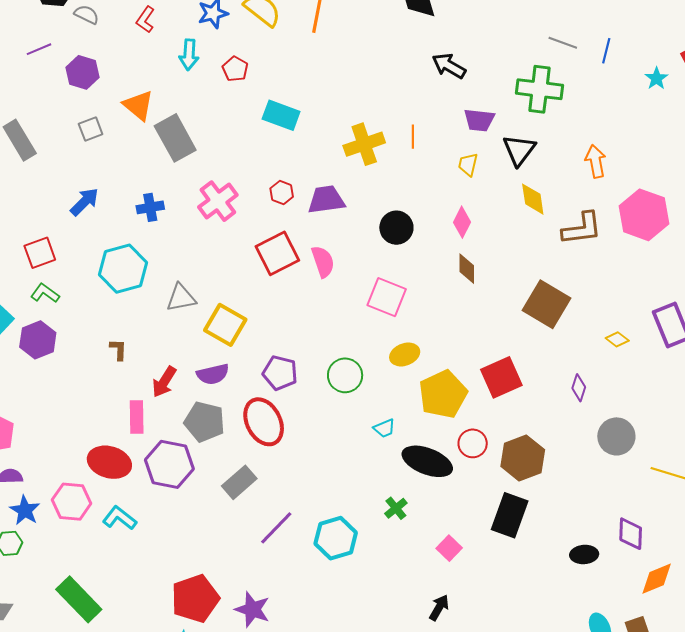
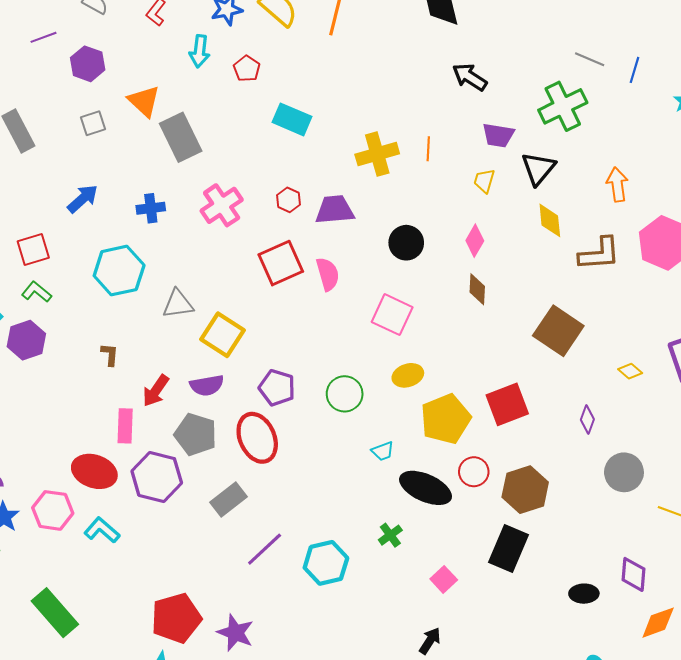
green cross: (539, 89) -> (563, 106), turned -36

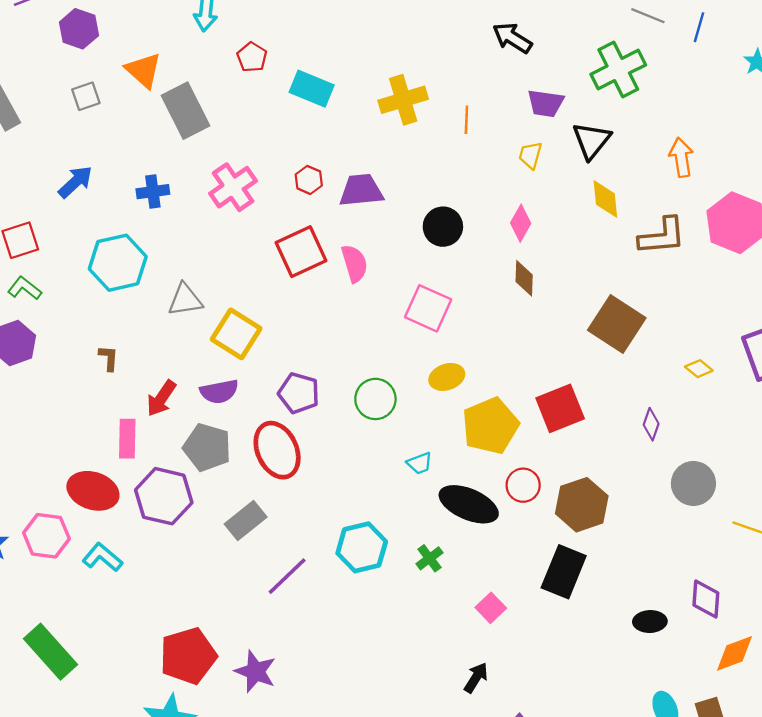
red pentagon: (247, 69) -> (252, 57), moved
yellow cross: (377, 154) -> (403, 100), moved
cyan hexagon: (326, 563) -> (362, 547), moved

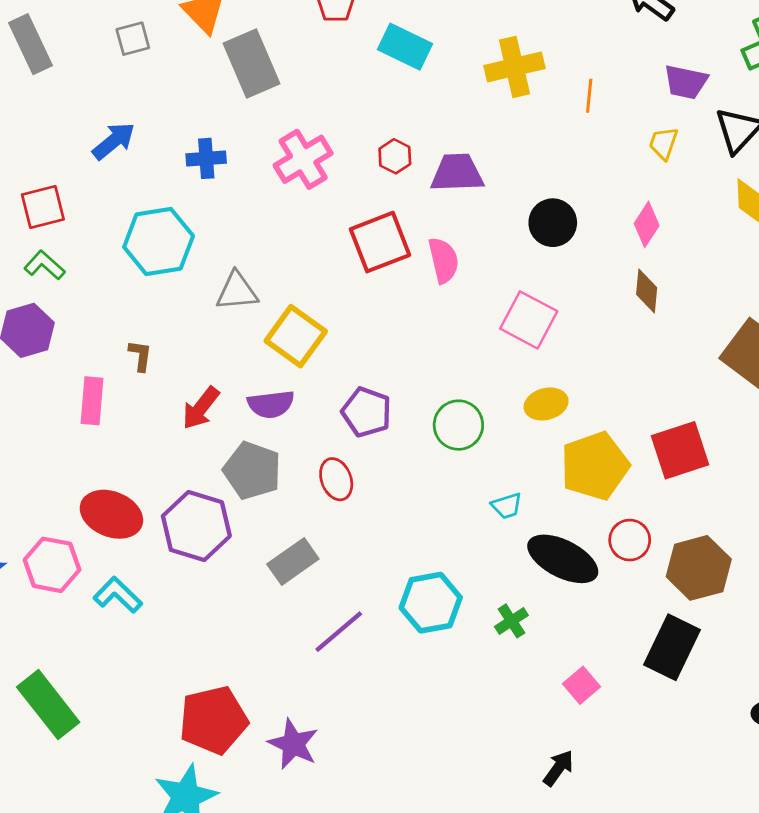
pink rectangle: (127, 439) -> (92, 401), moved
red ellipse: (277, 450) -> (336, 479), size x0.6

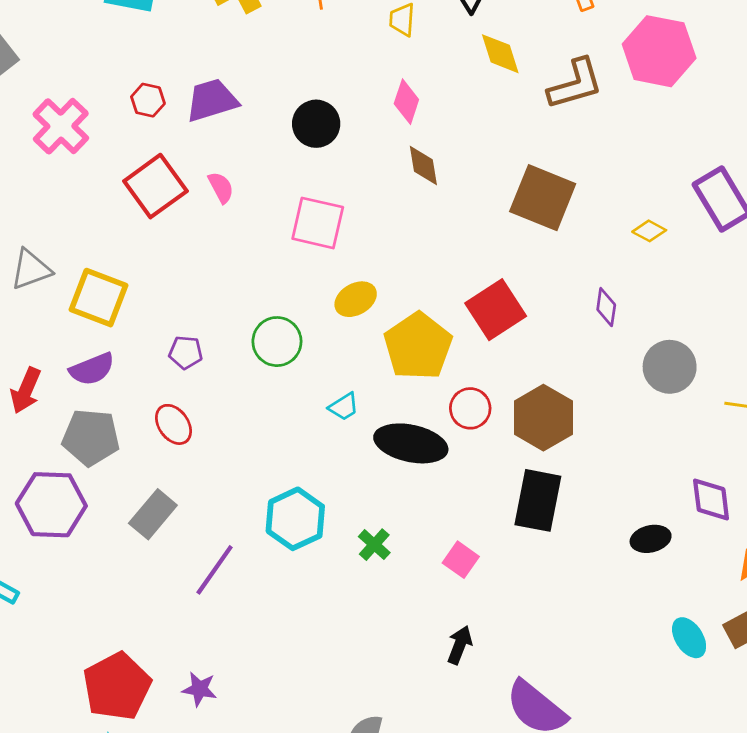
pink semicircle: (443, 260) -> (221, 187), size x0.7
purple pentagon: (367, 412) -> (186, 352), size x0.7
green cross: (511, 621) -> (374, 545), moved
purple star: (293, 744) -> (199, 689), size x0.7

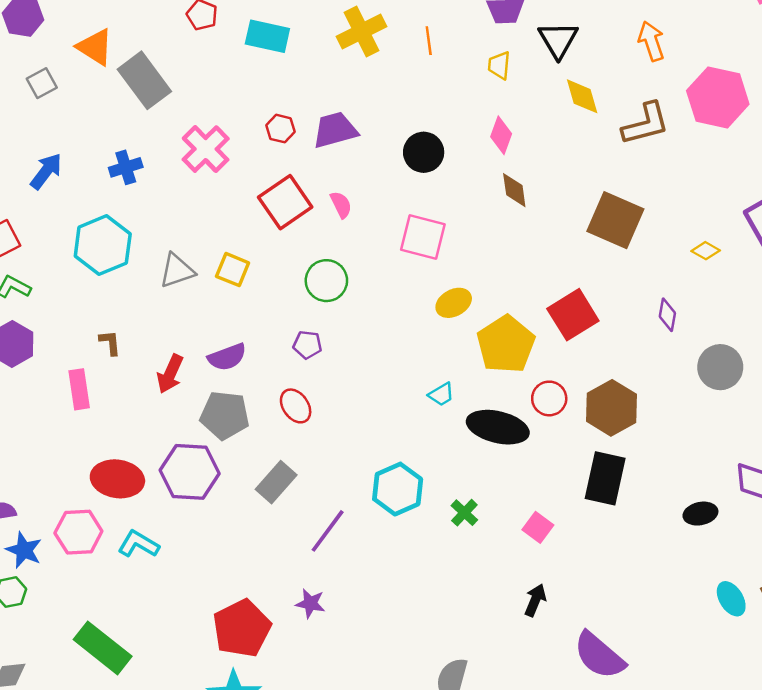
yellow square: (99, 298) -> (233, 270), moved, size x0.7
green circle: (277, 342) -> (326, 281), moved
purple star: (199, 689) -> (310, 603), moved

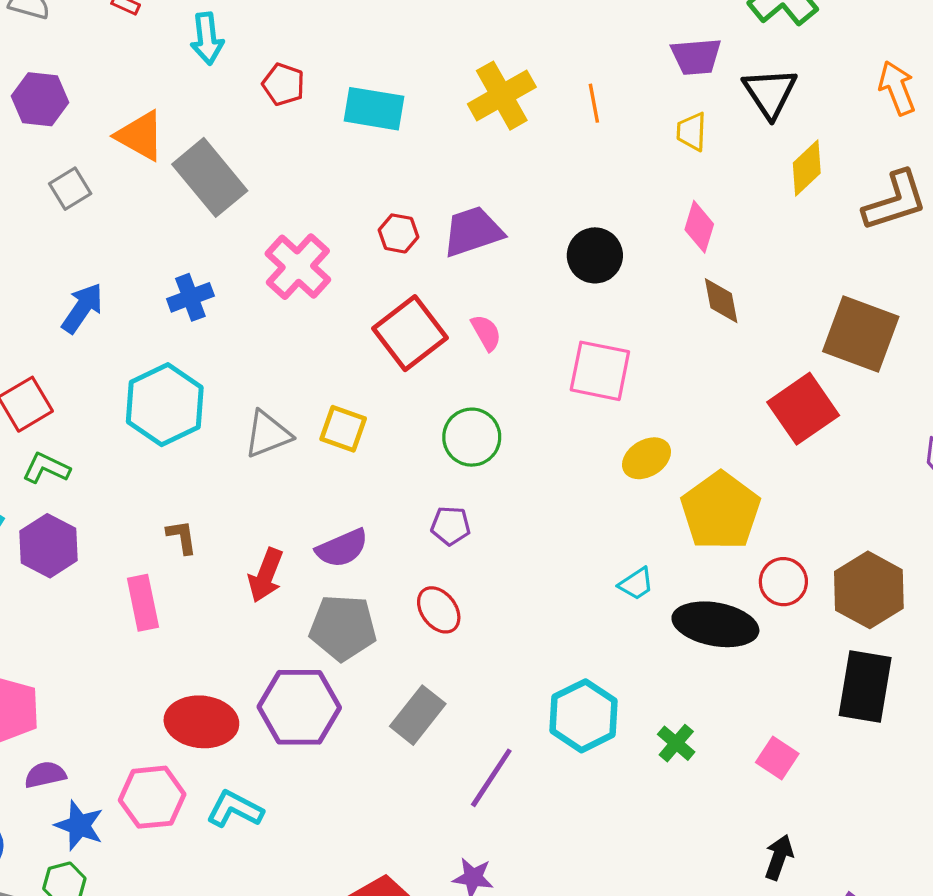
yellow diamond: (582, 96) -> (807, 168), turned 66
red square: (573, 315) -> (803, 409), moved

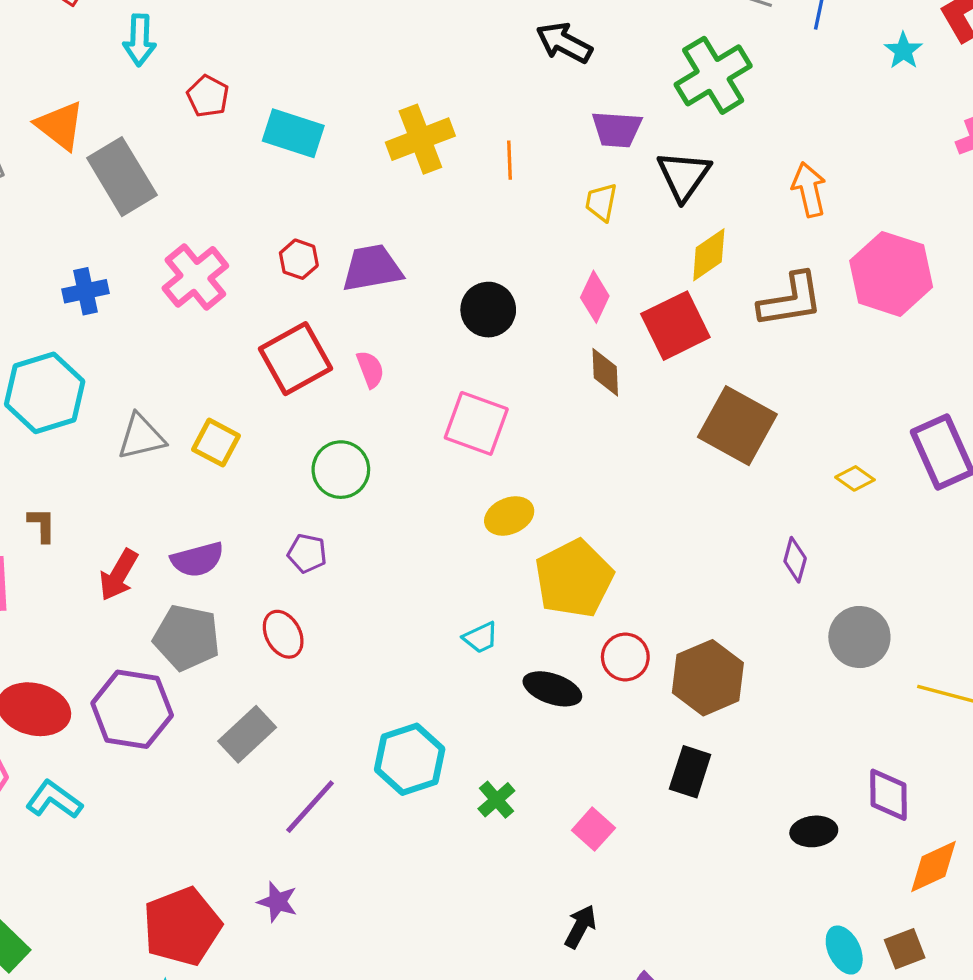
red square: (803, 409) -> (675, 326), moved
black ellipse: (715, 624) -> (552, 689), size x0.7
black rectangle: (865, 686) -> (690, 772), size x0.7

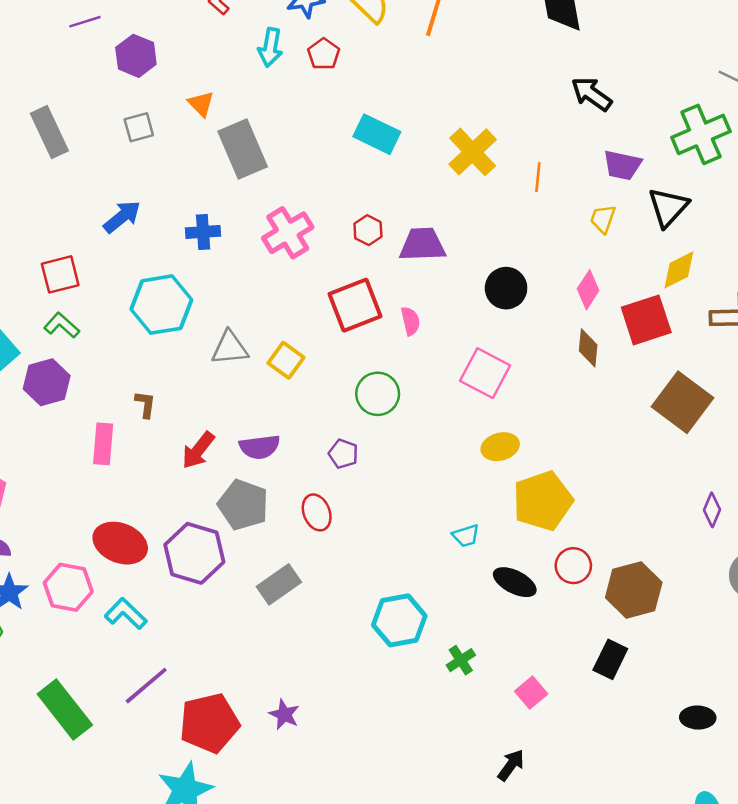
red pentagon: (208, 96) -> (324, 54), moved
orange triangle: (60, 126) -> (201, 104), size x0.7
yellow cross: (420, 139) -> (473, 152), turned -30
purple line: (310, 807) -> (146, 686), moved

